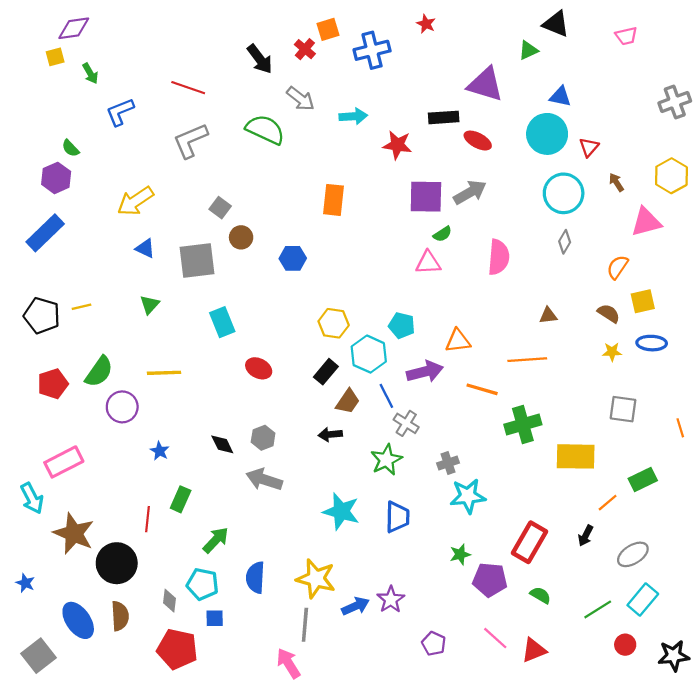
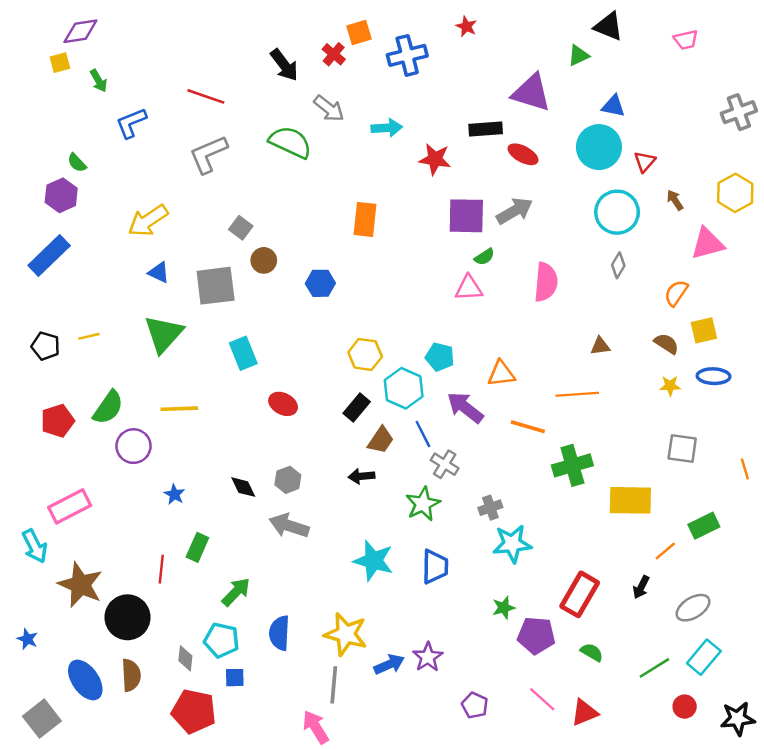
green triangle: (150, 305) -> (164, 334), size x1.8
black pentagon: (42, 316) -> (45, 346), size x0.7
purple arrow: (425, 372) -> (465, 407), turned -128

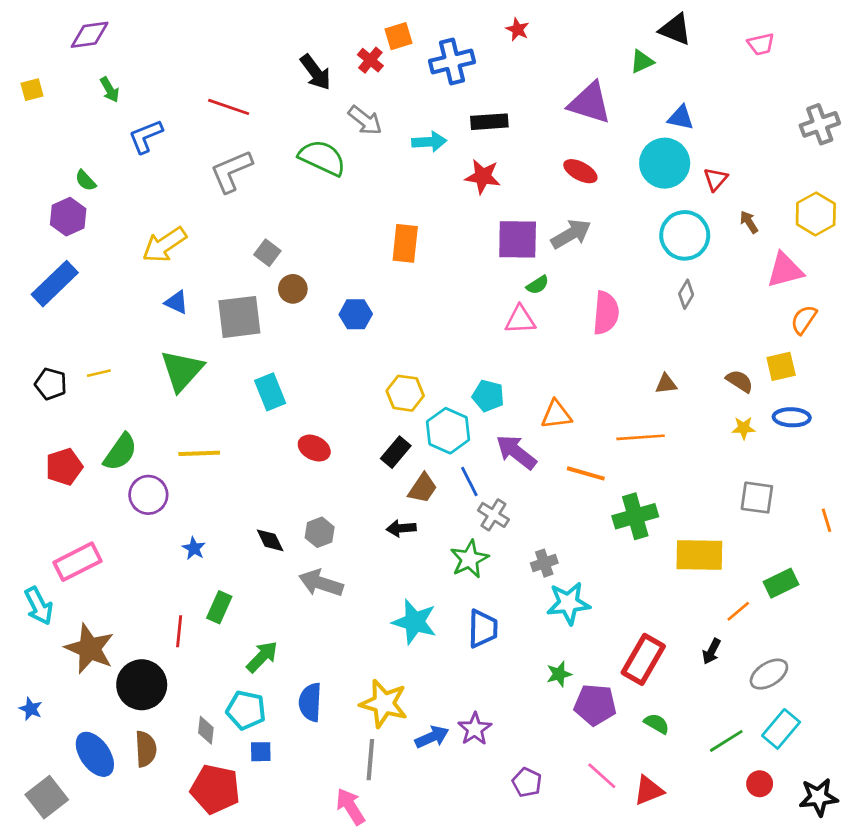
yellow square: (60, 63) -> (32, 90), moved
black rectangle: (486, 129) -> (489, 122), moved
orange semicircle: (676, 293) -> (804, 320), moved

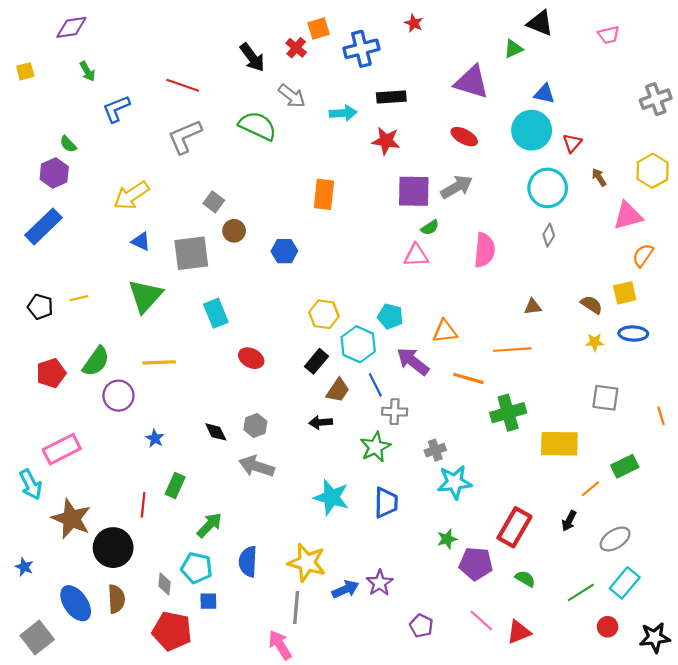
gray cross: (493, 515) -> (395, 412), turned -30

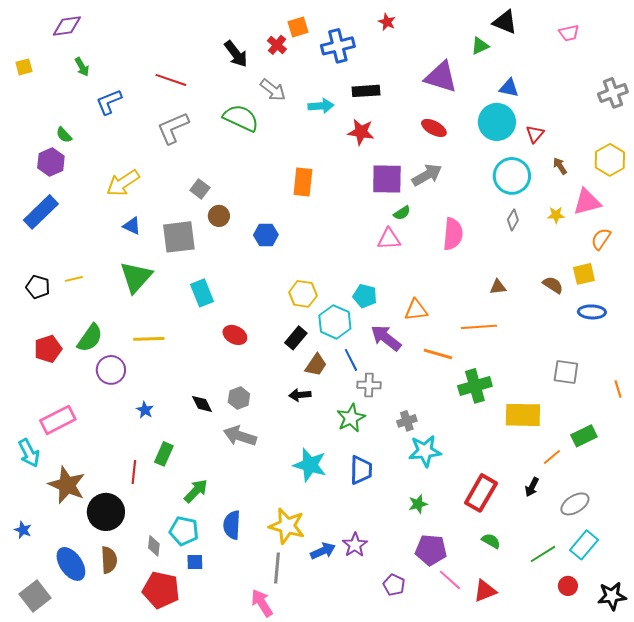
yellow star: (595, 342) -> (556, 215), moved
purple pentagon: (476, 564) -> (431, 550), moved

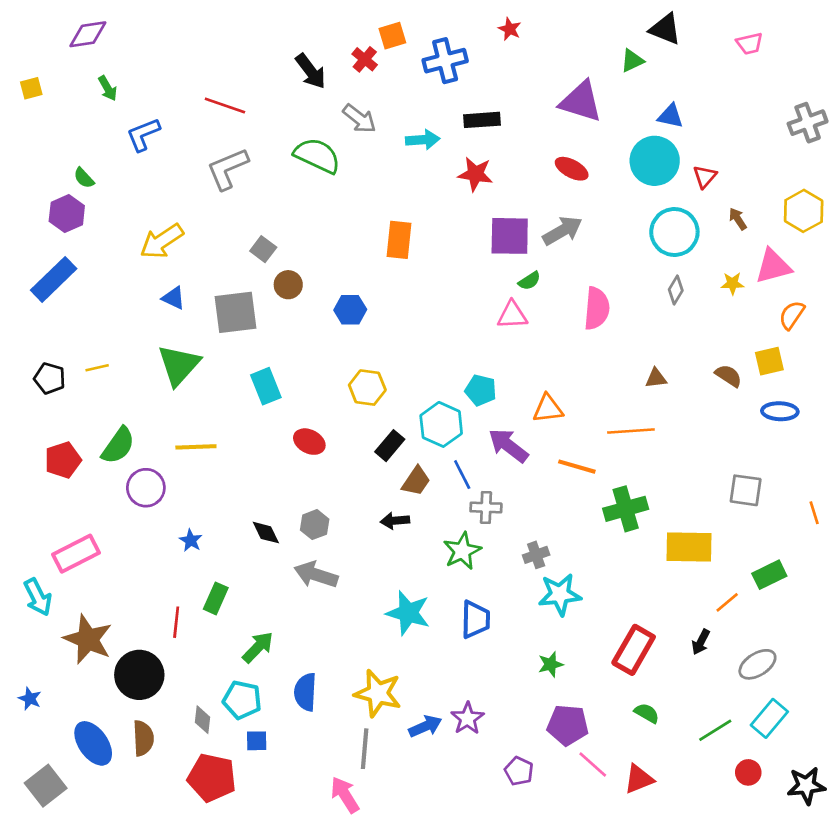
yellow hexagon: (303, 294) -> (367, 388), moved

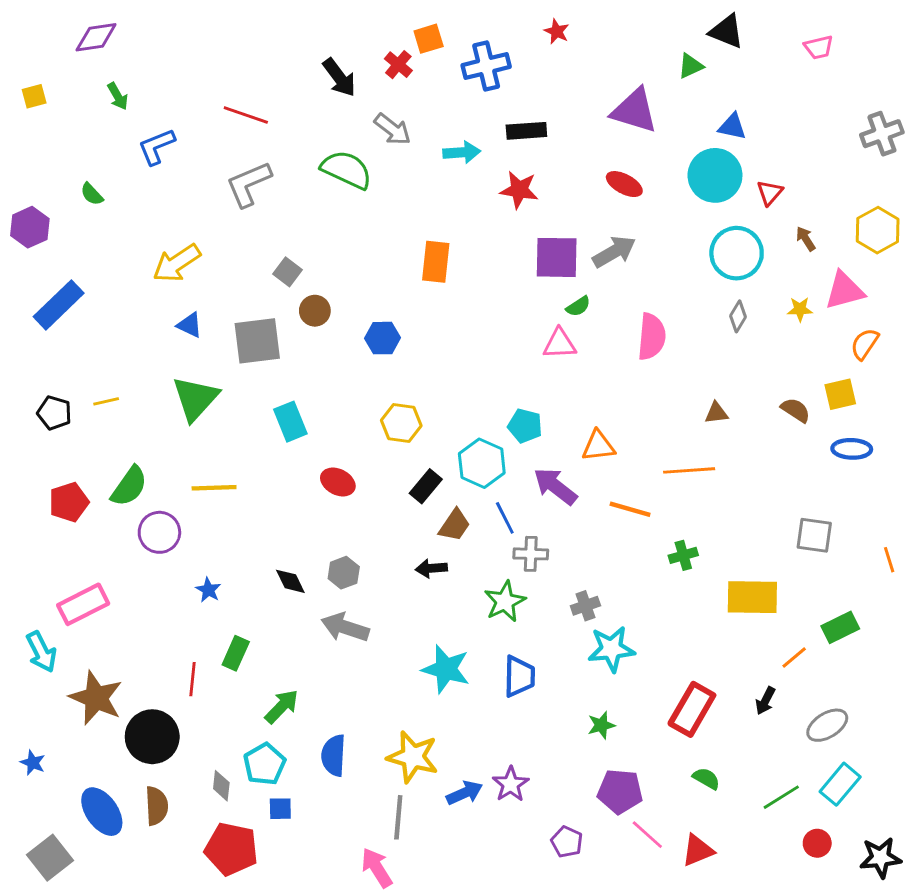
purple hexagon: (67, 214) -> (30, 227), moved
green cross: (626, 509) -> (683, 555), size x0.6
cyan pentagon: (242, 700) -> (264, 764), turned 30

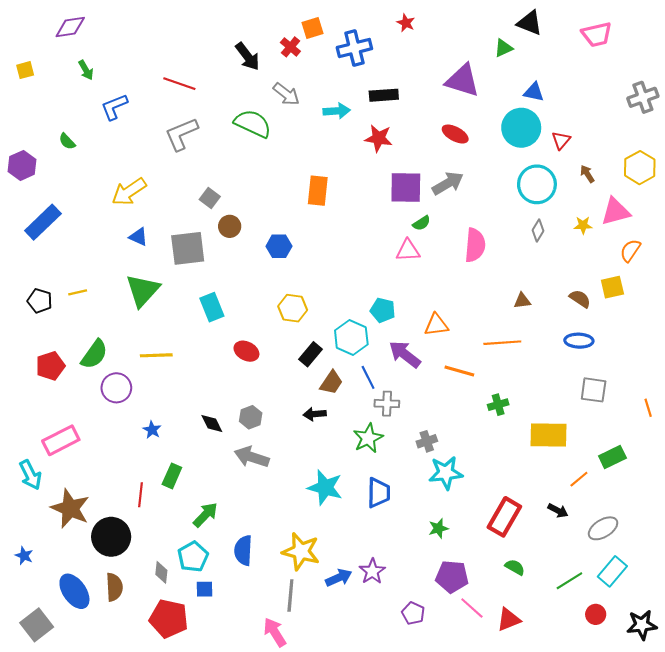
pink trapezoid: (819, 47) -> (597, 34), size x1.4
blue ellipse: (852, 449) -> (579, 341), moved
black arrow: (765, 701) -> (558, 511), turned -90

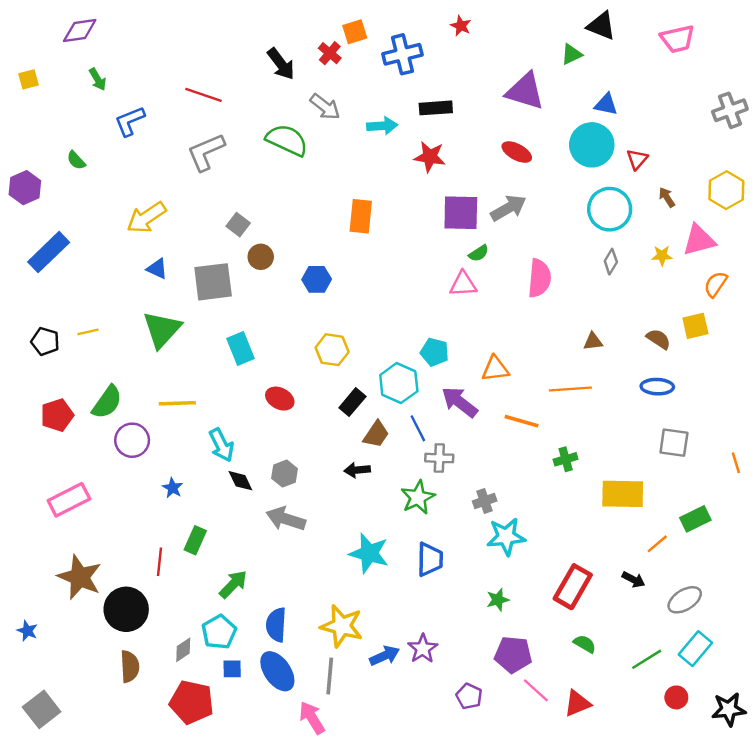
cyan arrow: (30, 475) -> (221, 445), moved
gray diamond: (161, 572) -> (183, 650), turned 50
blue ellipse: (74, 591) -> (277, 671), moved

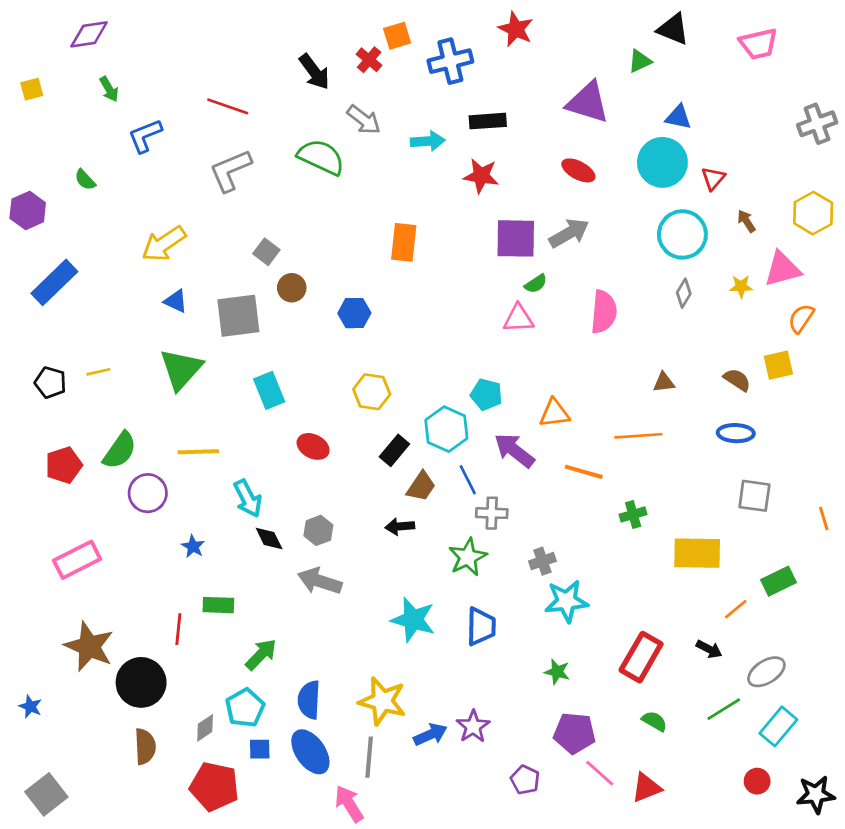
red star: (461, 26) -> (516, 29), size x1.5
green rectangle: (195, 540) -> (218, 605), turned 68
green star: (498, 600) -> (557, 672), turned 30
green line: (647, 659) -> (724, 709), moved

